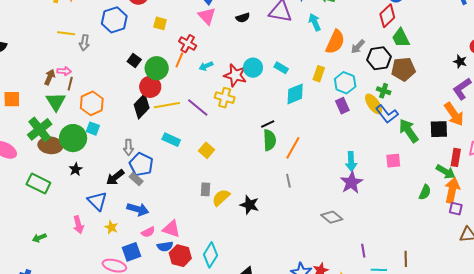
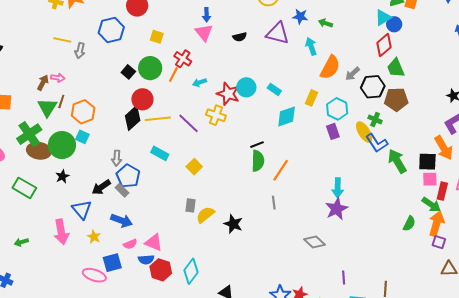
green circle: (157, 68) -> (150, 68), moved
brown line: (70, 84) -> (61, 101), moved
pink square: (393, 161) -> (430, 179), moved
pink arrow: (78, 225) -> (61, 232), size x1.4

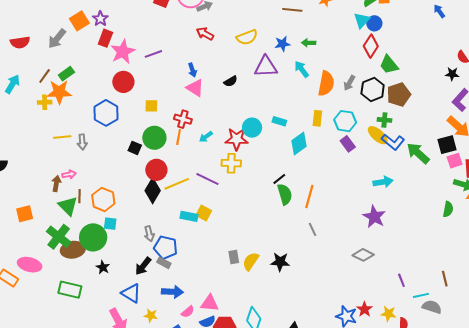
yellow square: (194, 167) -> (204, 213), moved
cyan arrow: (338, 188) -> (383, 182), moved, turned -84

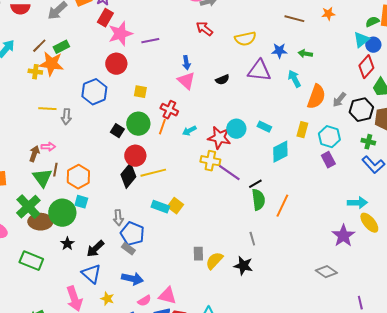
yellow ellipse: (378, 135) -> (369, 223), moved
purple line: (207, 179) -> (229, 173), moved
gray line: (313, 229) -> (252, 239), moved
black arrow: (143, 266) -> (95, 249), moved

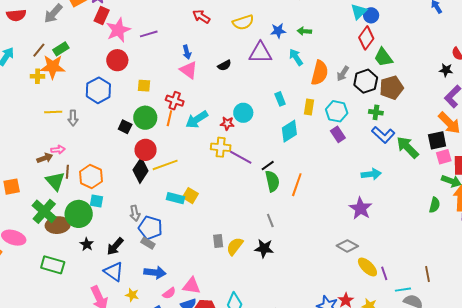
cyan rectangle: (264, 127) -> (280, 99), moved, turned 48
cyan arrow: (189, 131) -> (197, 119), size x1.6
red star: (219, 138) -> (227, 123), size x0.6
brown arrow: (34, 154) -> (45, 158), turned 56
yellow ellipse: (369, 223) -> (367, 267), moved

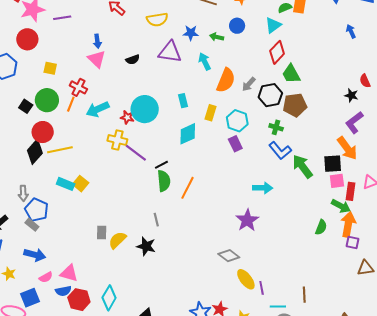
blue circle: (371, 15) -> (237, 26), moved
cyan circle: (243, 113) -> (145, 109), size x1.4

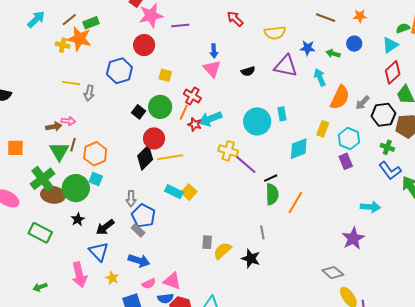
cyan rectangle: (183, 101) -> (282, 114), moved
red star: (127, 117) -> (195, 124), moved

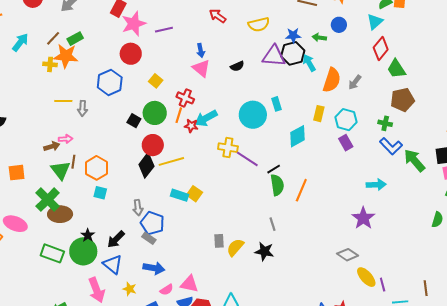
yellow square: (165, 75) -> (156, 81), turned 32
black hexagon: (383, 115) -> (293, 53), moved
green circle: (76, 188) -> (83, 251), moved

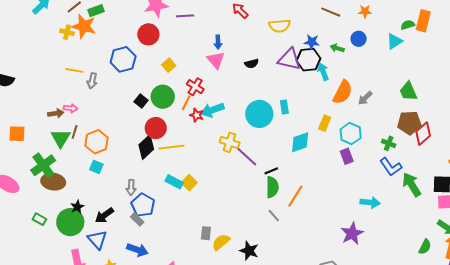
red diamond: (381, 48) -> (423, 134), moved
gray line: (272, 224) -> (274, 216), moved, turned -32
green rectangle: (52, 253) -> (39, 219), size x0.6

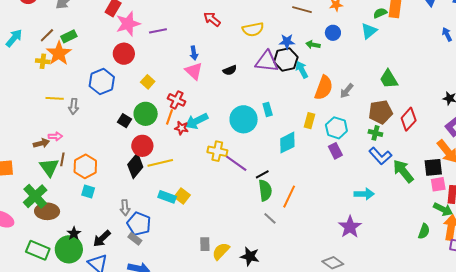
orange star: (84, 26) -> (59, 53), turned 30
brown pentagon: (409, 123) -> (381, 112), moved
green rectangle: (39, 219) -> (38, 250), size x1.6

